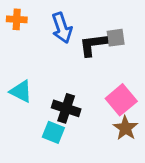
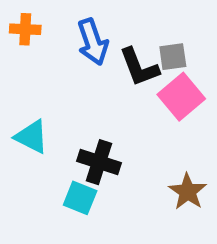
black L-shape: (93, 45) -> (139, 67), turned -104
pink square: (121, 100) -> (181, 97), moved

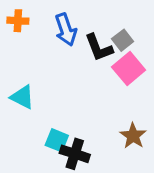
gray square: (173, 57) -> (123, 40), turned -30
black cross: (99, 162) -> (75, 154), moved

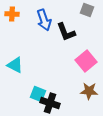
gray square: (123, 40) -> (87, 10), moved, turned -32
pink square: (129, 69) -> (86, 61), moved
brown star: (133, 136) -> (89, 91), turned -30

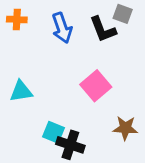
black L-shape: (66, 32) -> (103, 29), moved
pink square: (86, 61) -> (96, 86), moved
cyan triangle: (15, 65) -> (21, 91), turned -36

